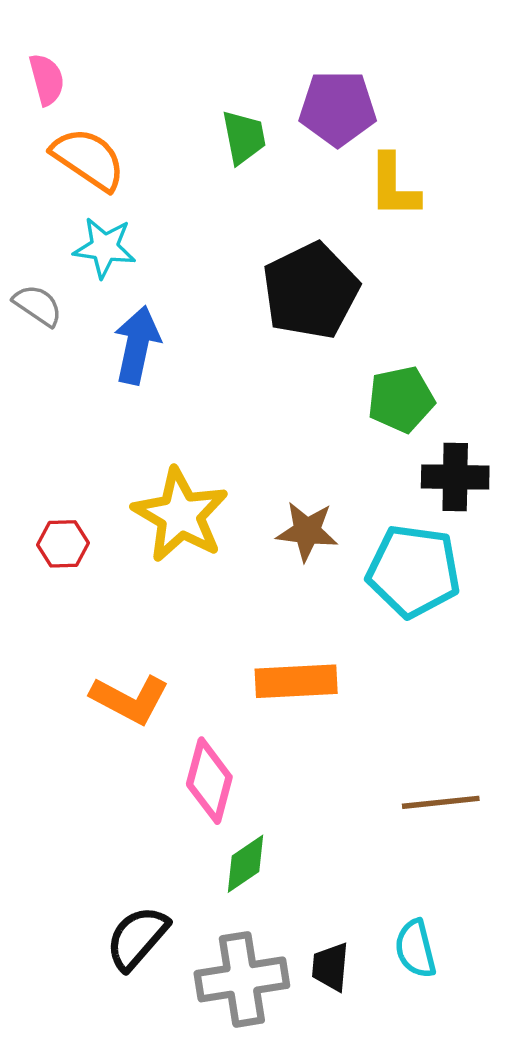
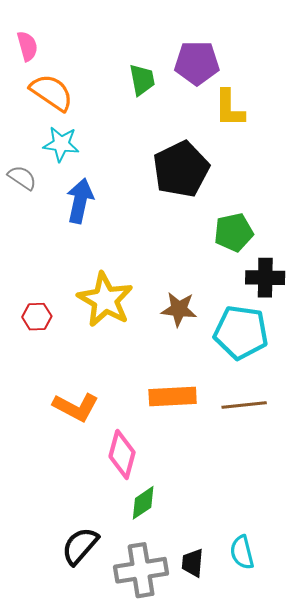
brown line: (441, 802) -> (244, 405), moved

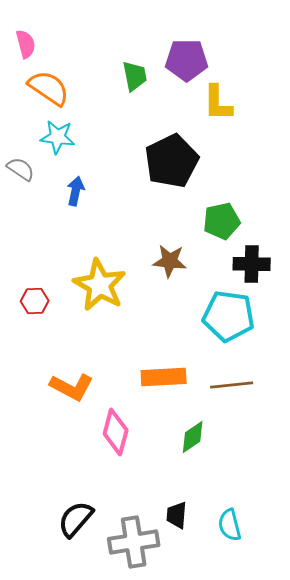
blue arrow: (80, 201) -> (76, 191), size x0.7
brown star: (179, 309) -> (170, 261), moved
green diamond: (143, 503) -> (193, 437), moved
black trapezoid: (193, 563) -> (177, 515), moved

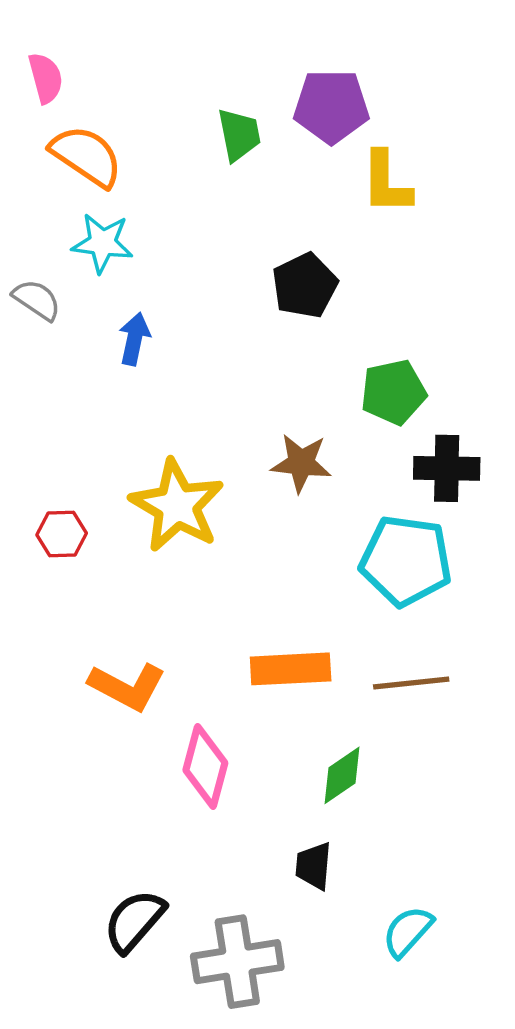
black pentagon: (172, 161) -> (305, 286), size x0.7
black trapezoid: (177, 515) -> (314, 866), moved
cyan semicircle: (230, 525) -> (408, 932), turned 56

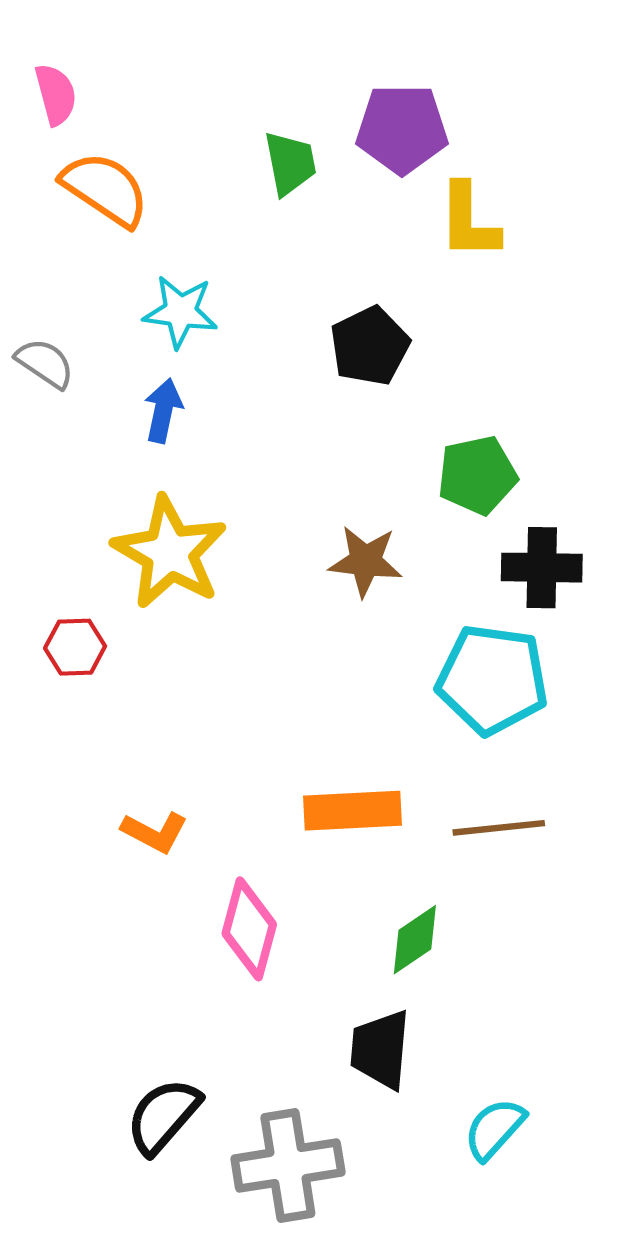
cyan star: (102, 243) -> (180, 312), moved
yellow star: (177, 506) -> (170, 553), moved
orange L-shape: (127, 687) -> (155, 832), size x0.7
black trapezoid: (314, 866) -> (380, 1049), size x1.4

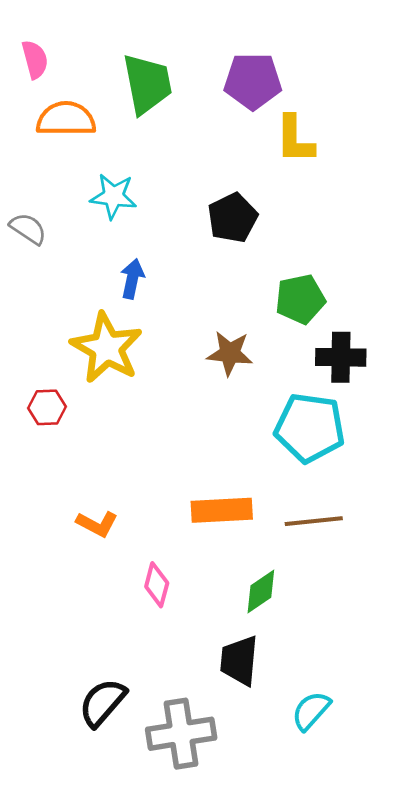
green trapezoid: (290, 163) -> (147, 84), moved, size x1.5
orange semicircle: (105, 189) -> (66, 119), turned -34
blue arrow: (163, 411) -> (132, 279), moved
pink diamond: (249, 929) -> (157, 585), size x0.7

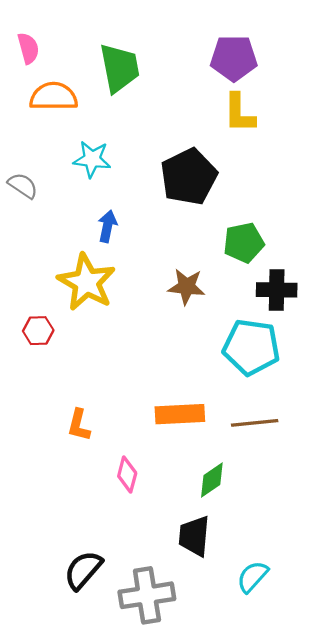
purple pentagon: (253, 81) -> (234, 58), moved
black pentagon: (233, 218) -> (189, 177), size x1.4
orange L-shape: (97, 524) -> (79, 425), turned 76

